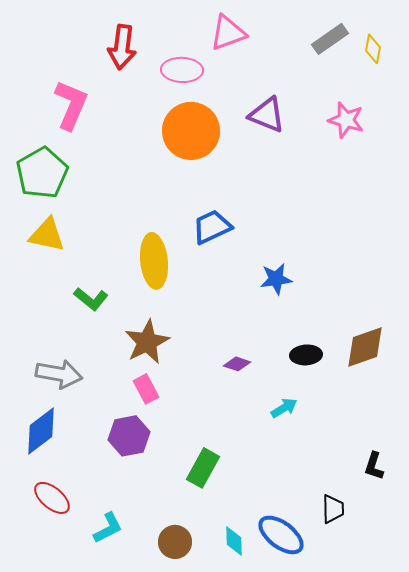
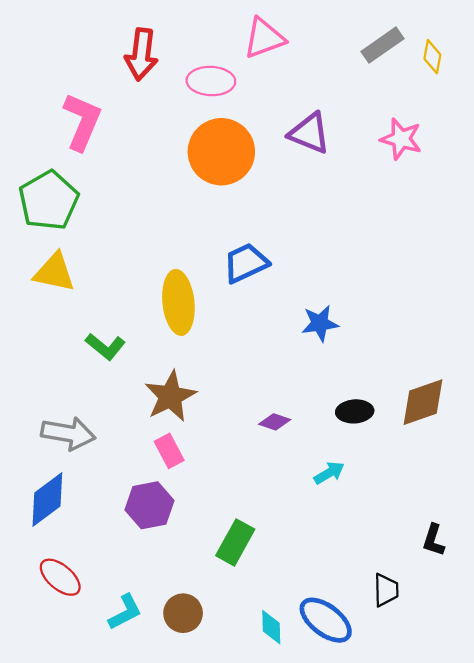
brown circle: (175, 542) -> (183, 613), moved

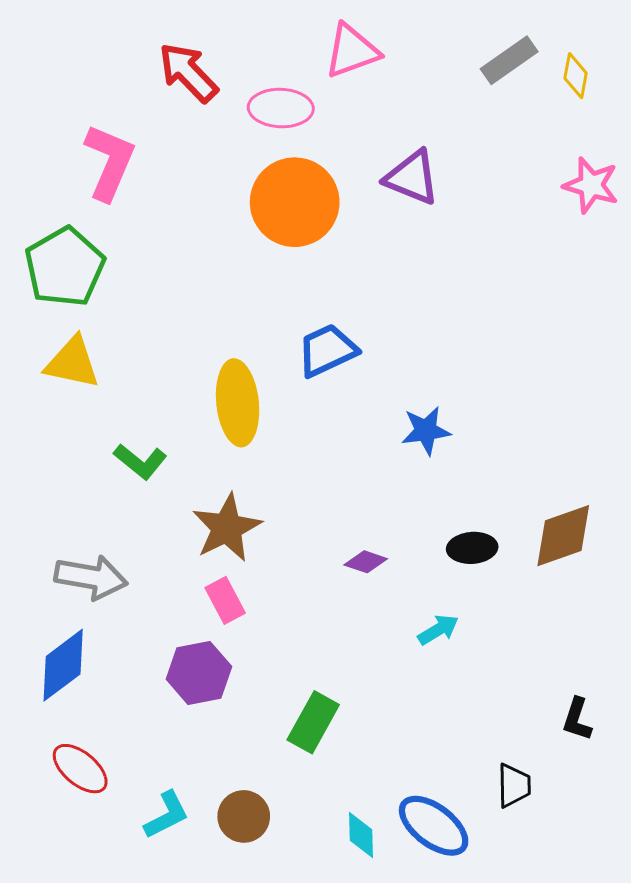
red arrow: (141, 54) -> (188, 73), turned 129
pink star: (401, 139) -> (591, 185), moved

